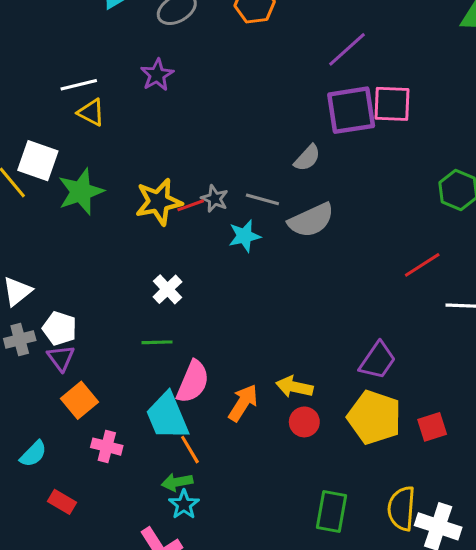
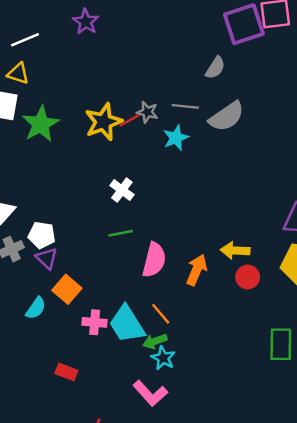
yellow triangle: (91, 112) -> (18, 73), moved
cyan trapezoid: (167, 416) -> (127, 324), moved
cyan semicircle: (33, 454) -> (36, 308), moved

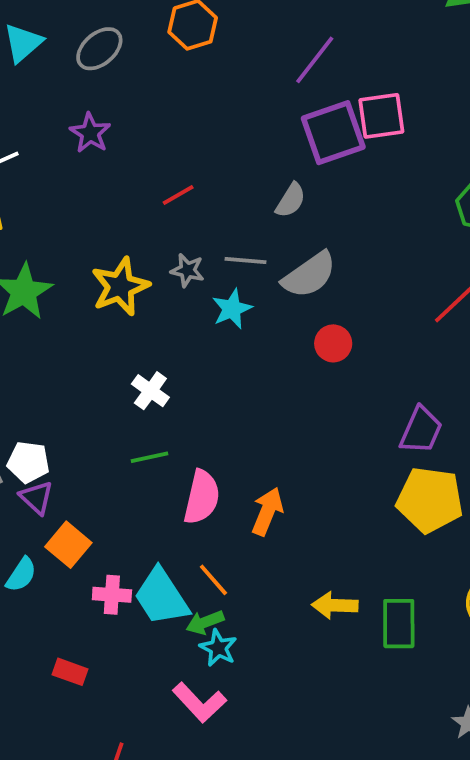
red line: (129, 121) -> (178, 195), moved
yellow arrow: (235, 251) -> (335, 605), moved
red circle: (248, 277) -> (333, 343), moved

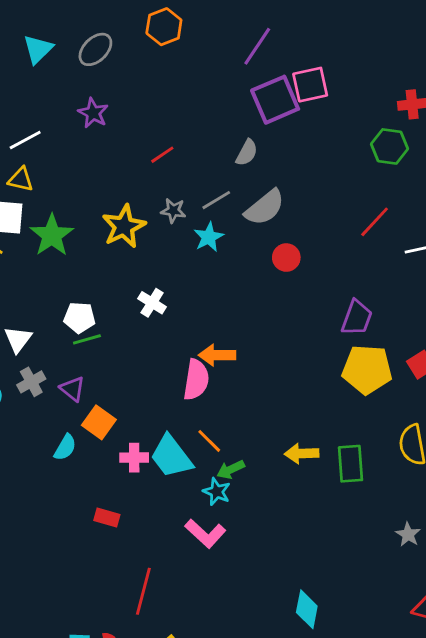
gray line: (246, 260) -> (216, 200), turned -32
green line: (150, 457) -> (87, 339), moved
white pentagon: (28, 462) -> (79, 317), moved
orange arrow: (267, 511) -> (217, 355), moved, turned -108
green arrow: (205, 622) -> (231, 470), moved

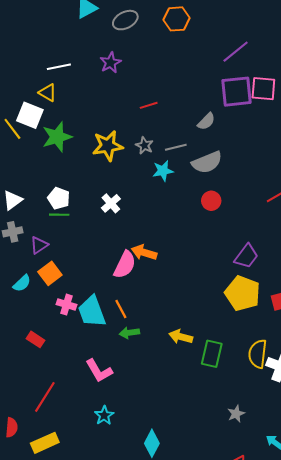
purple triangle: (73, 389) -> (39, 245), turned 30
cyan star: (217, 492) -> (104, 415), moved

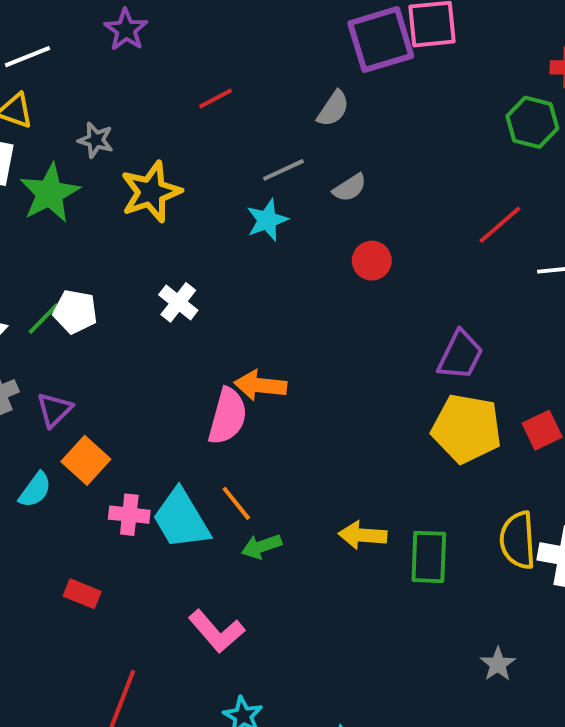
gray star: (144, 145) -> (96, 140), moved
gray semicircle: (207, 162) -> (350, 188), size x0.6
green line: (59, 215) -> (44, 319), moved, turned -36

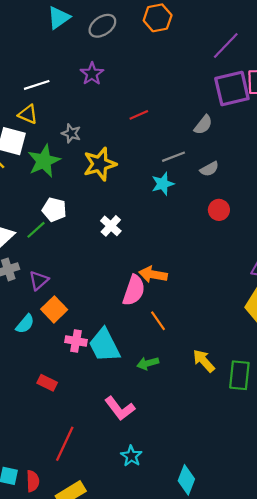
white pentagon: (75, 312) -> (54, 210), moved
orange line: (236, 503) -> (158, 321), moved
yellow arrow: (363, 535) -> (204, 361), turned 40

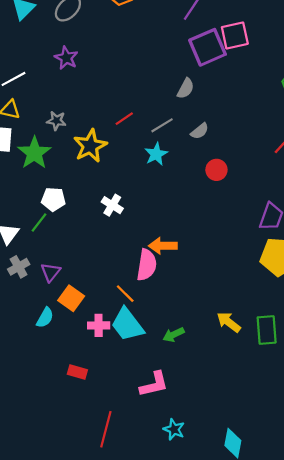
red line: (139, 115) -> (124, 119), moved
orange line: (158, 321) -> (125, 294), moved
pink L-shape: (120, 408) -> (154, 384), turned -56

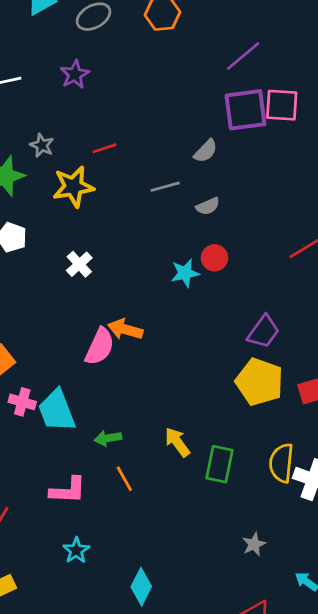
red line: (124, 119) -> (105, 148), moved
cyan star: (156, 154) -> (185, 273), moved
orange line: (125, 294) -> (124, 479), moved

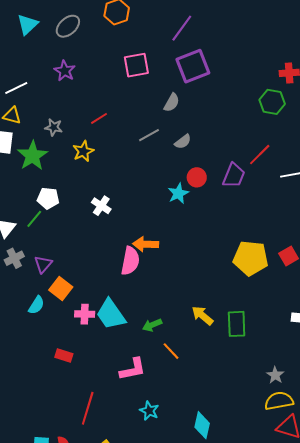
pink square: (282, 105) -> (136, 65), moved
yellow star: (73, 187) -> (83, 151), size x0.7
purple trapezoid: (263, 332) -> (234, 175), moved
yellow semicircle: (281, 463) -> (279, 401), moved, turned 88

